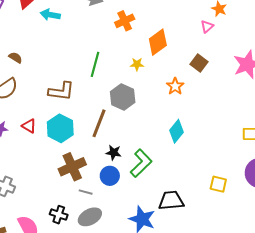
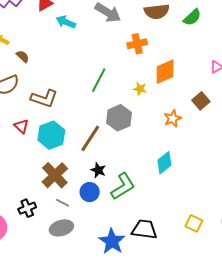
brown L-shape: (61, 91) -> (44, 98), moved
brown cross: (72, 167) -> (55, 175), turned -32
black cross: (59, 215) -> (27, 208), moved, turned 36

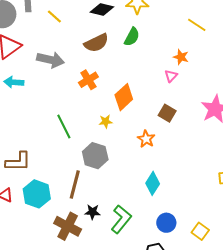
green line: (99, 80) -> (64, 126), turned -35
brown cross: (55, 175) -> (68, 226), moved
blue circle: (90, 192) -> (166, 223), moved
yellow square: (194, 223) -> (200, 231), turned 30

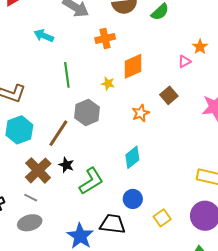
cyan arrow: (14, 82) -> (44, 36), moved

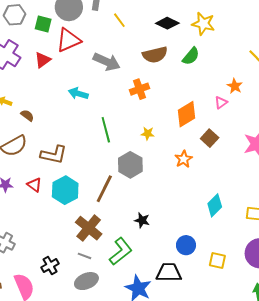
orange diamond: (133, 66) -> (186, 114), moved
cyan diamond: (132, 157) -> (215, 205), moved
black star: (66, 165) -> (142, 220), moved
green L-shape: (91, 181) -> (121, 251), moved
yellow square: (162, 218) -> (217, 261), turned -36

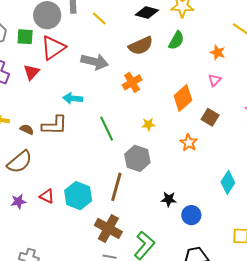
orange star: (235, 86) -> (218, 52), moved
brown L-shape: (54, 155) -> (55, 125), moved
black star: (142, 220) -> (169, 199), moved
blue circle: (186, 245) -> (191, 215), moved

